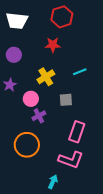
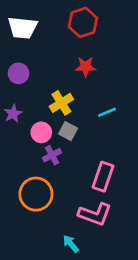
red star: (53, 45) -> (86, 67), moved
cyan line: (80, 72) -> (107, 112), moved
gray square: (66, 100) -> (68, 131), moved, turned 32
cyan arrow: (53, 182) -> (71, 244), turned -64

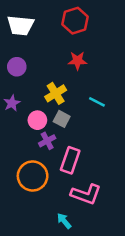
cyan line: (107, 112) -> (97, 102), turned 49
pink rectangle: (103, 177) -> (70, 160), moved

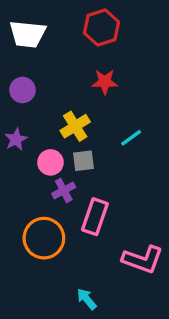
cyan line: (97, 102) -> (131, 138), turned -63
gray square: (62, 119) -> (83, 161), turned -35
pink L-shape: (86, 194) -> (143, 259), moved

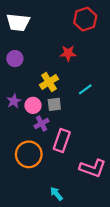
red hexagon: (101, 27) -> (85, 19), moved
purple star: (16, 139) -> (14, 101), moved

